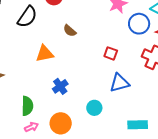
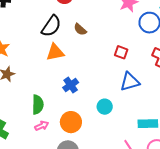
black semicircle: (27, 17) -> (51, 26), moved

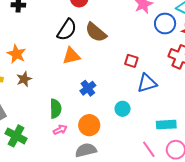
brown semicircle: (80, 29) -> (96, 32), size x1.6
red square: (121, 52) -> (131, 61), moved

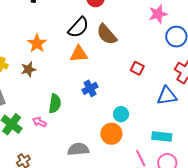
orange star: (16, 54) -> (37, 43), moved
blue triangle: (147, 83) -> (167, 96), moved
orange circle: (89, 125) -> (111, 134), moved
pink arrow: (60, 130) -> (39, 122), moved, turned -136

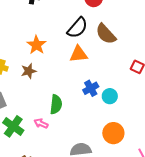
cyan circle: (121, 114) -> (110, 96), moved

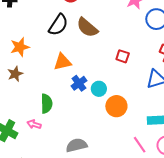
orange star: (36, 45) -> (20, 47), turned 30
orange triangle: (79, 54) -> (62, 62), moved
orange circle: (113, 133) -> (116, 106), moved

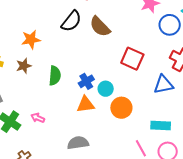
red square: (123, 56) -> (132, 59), size x1.6
orange triangle: (62, 62) -> (86, 104), moved
green semicircle: (46, 104) -> (55, 76), moved

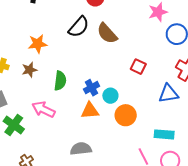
red square: (132, 59) -> (138, 67), size x0.7
pink arrow: (38, 118) -> (44, 109), moved, size x1.6

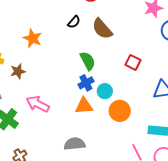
black semicircle: (79, 27) -> (74, 22), size x0.6
orange star: (38, 44) -> (33, 38), turned 30
brown star: (29, 70) -> (18, 71), moved
green semicircle: (60, 81) -> (88, 61), moved, turned -36

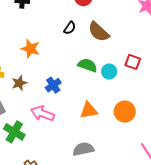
green semicircle: (88, 61) -> (87, 65), turned -36
blue cross: (86, 83) -> (53, 85), moved
cyan circle: (105, 91) -> (109, 72), moved

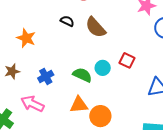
black semicircle: (70, 28) -> (67, 21), turned -104
green semicircle: (87, 65) -> (82, 75), moved
orange circle: (125, 112) -> (100, 116), moved

